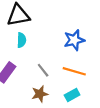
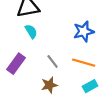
cyan semicircle: (21, 40) -> (31, 31), turned -32
cyan rectangle: (72, 95) -> (90, 86), moved

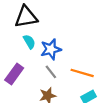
blue star: (84, 31) -> (51, 49), moved

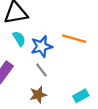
orange line: (82, 73) -> (74, 39), moved

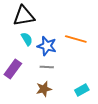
blue star: (42, 46) -> (47, 46), turned 30
gray line: (42, 70) -> (47, 67), turned -48

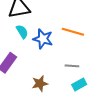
gray line: (47, 67) -> (72, 66), moved

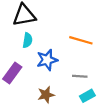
cyan semicircle: (22, 32) -> (27, 40), turned 40
blue star: (43, 39) -> (47, 60), moved, turned -30

